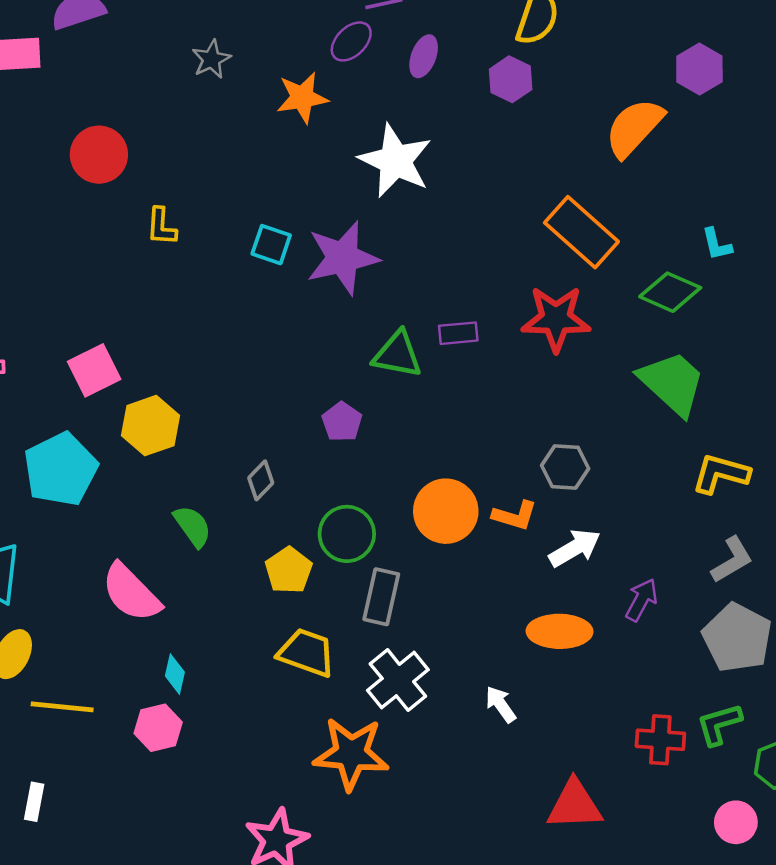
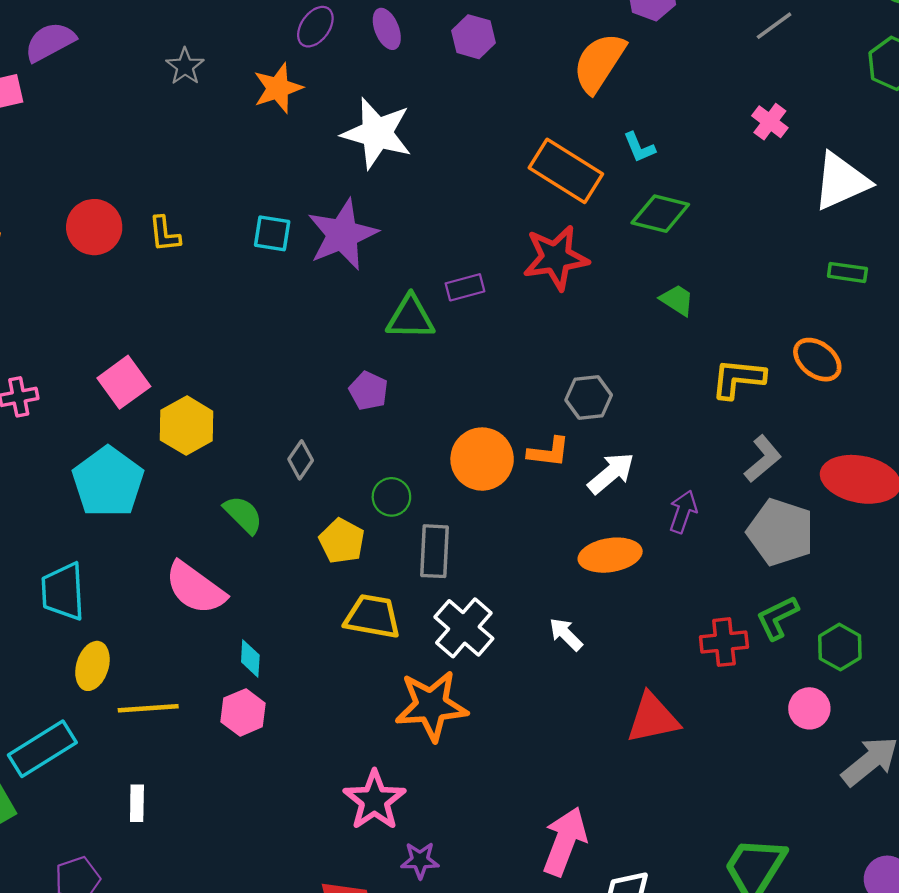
purple ellipse: (424, 56) -> (387, 29), turned -33
red circle: (99, 155) -> (94, 227), moved
cyan L-shape: (717, 244) -> (639, 147), moved
green trapezoid: (672, 383) -> (677, 300), size x0.5
green circle: (347, 534) -> (391, 497), size x0.7

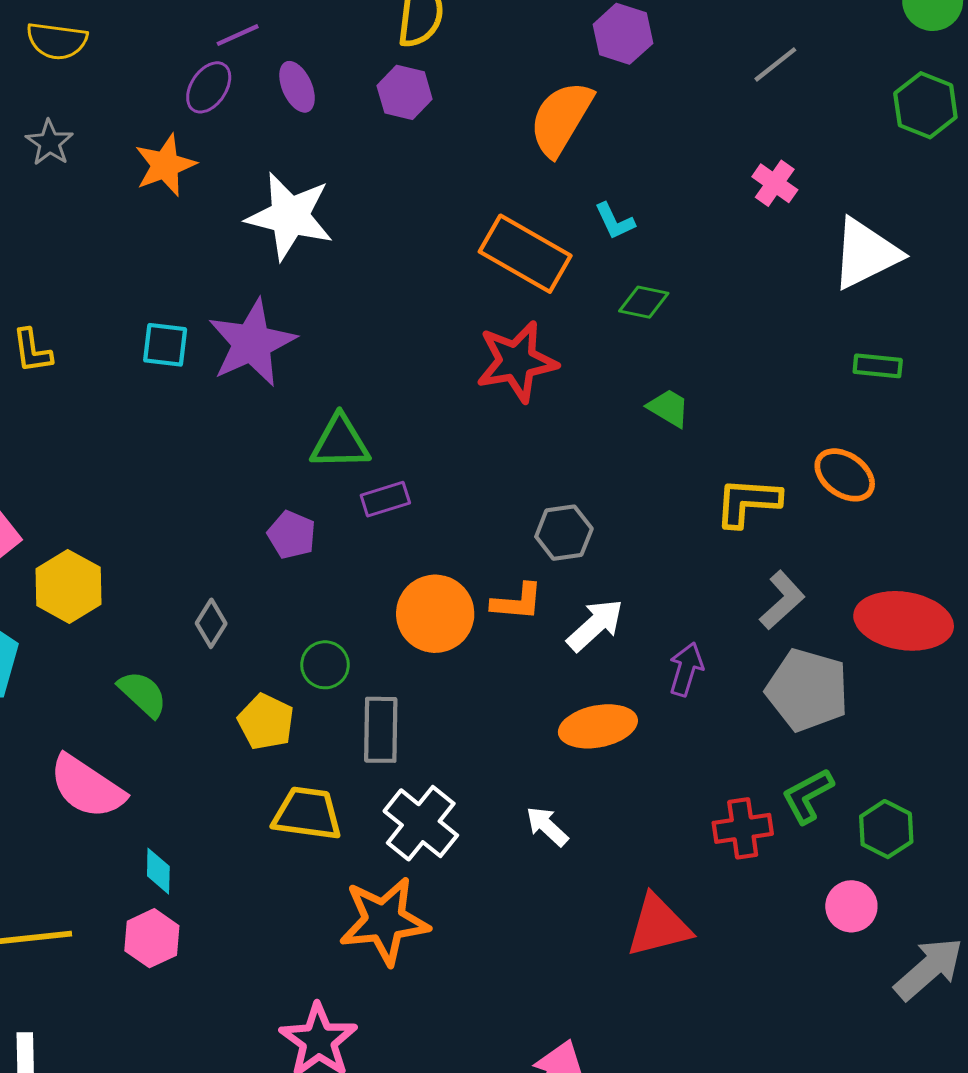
green diamond: (660, 214) -> (644, 302), size x0.7
purple rectangle: (465, 287) -> (385, 499), moved

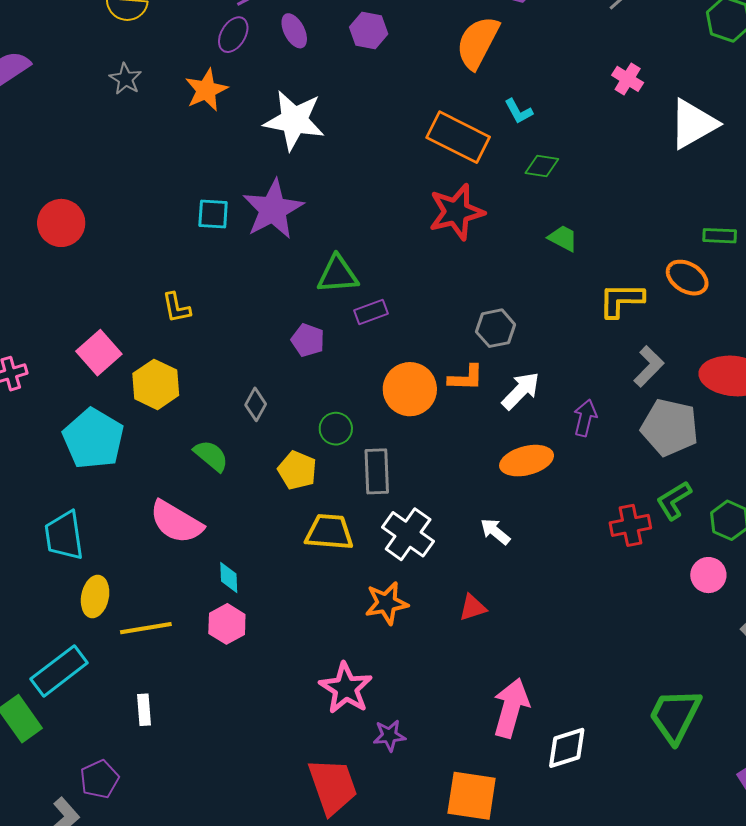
yellow L-shape: (32, 351) -> (176, 308), moved
green rectangle: (878, 366) -> (720, 236), moved
orange star: (384, 921) -> (387, 603), size x0.7
red triangle: (658, 926) -> (473, 608), moved, size x0.6

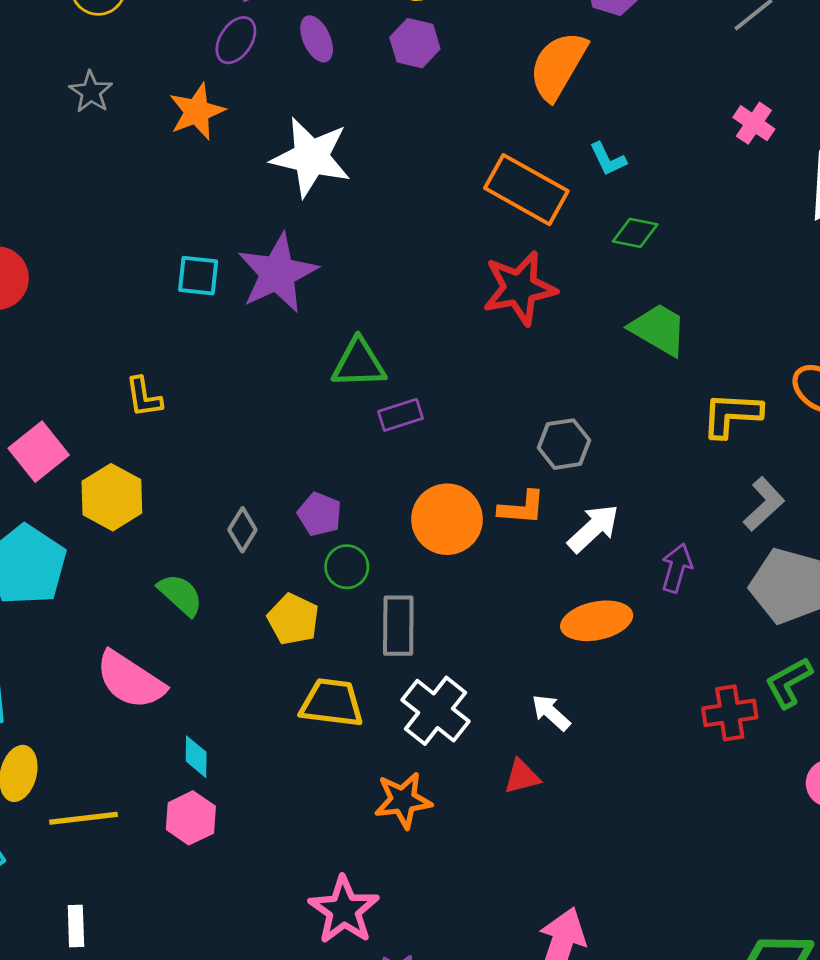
green trapezoid: (563, 238) -> (659, 329), size x1.5
purple pentagon: (308, 340) -> (320, 514), moved
red triangle: (473, 608) -> (522, 777), moved

